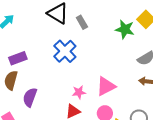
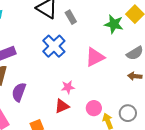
pink triangle: (106, 86) -> (95, 57), moved

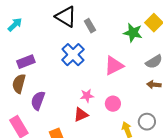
pink circle: (94, 108) -> (113, 104), moved

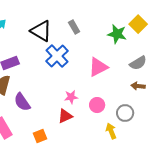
black triangle: (66, 17) -> (41, 31), moved
purple semicircle: (38, 101) -> (22, 102), turned -54
gray circle: (147, 122) -> (125, 113), moved

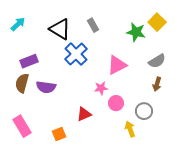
brown arrow: (138, 86) -> (157, 84), turned -80
pink star: (71, 97) -> (101, 88), moved
purple semicircle: (22, 102) -> (46, 87), moved, turned -48

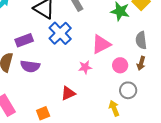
purple rectangle: (29, 61) -> (24, 40), moved
gray semicircle: (157, 61) -> (141, 40), turned 114
pink circle: (116, 103) -> (120, 65), moved

